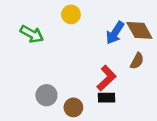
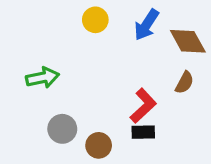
blue arrow: (115, 33) -> (147, 25), moved
green arrow: (32, 34) -> (42, 78), moved, turned -40

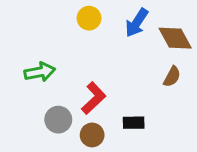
red L-shape: (143, 106) -> (94, 98), moved

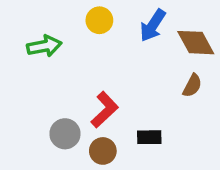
green arrow: (40, 72) -> (44, 46), moved

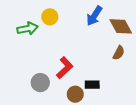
yellow circle: (99, 20) -> (50, 17), moved
brown circle: (103, 151) -> (75, 94), moved

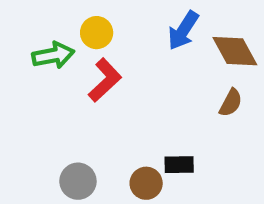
red L-shape: (65, 68) -> (105, 80), moved
gray circle: (40, 83) -> (78, 181), moved

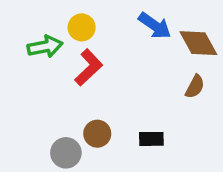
blue arrow: (183, 31) -> (155, 26), turned -88
brown circle: (146, 183) -> (97, 134), moved

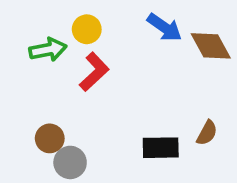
brown semicircle: (195, 87) -> (207, 133), moved
brown circle: (97, 134) -> (50, 138), moved
black rectangle: (151, 139) -> (161, 148), size x1.4

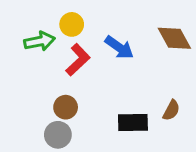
blue arrow: (164, 27) -> (119, 47), moved
brown circle: (50, 138) -> (66, 107), moved

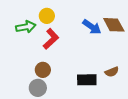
blue arrow: (119, 47) -> (92, 27), moved
brown semicircle: (171, 110) -> (112, 72), turned 40

